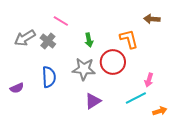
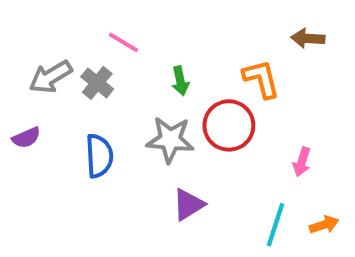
purple semicircle: (17, 88) -> (26, 138), moved
cyan line: (136, 98) -> (275, 225), moved, turned -45

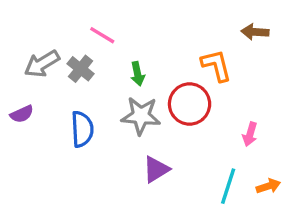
green arrow: (180, 81) -> (138, 74), moved

